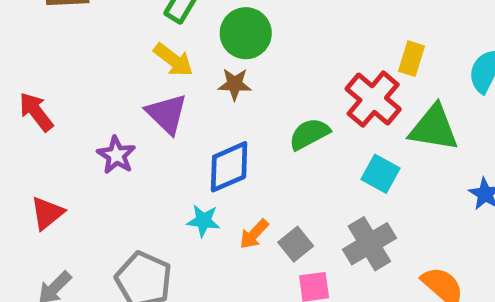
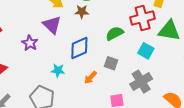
red cross: (373, 99) -> (143, 18), turned 35
cyan star: (203, 221) -> (58, 70), moved
gray square: (296, 244) -> (111, 63), moved, turned -32

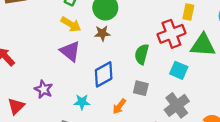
green semicircle: (115, 33) -> (142, 54), turned -42
purple star: (30, 43) -> (43, 89), moved

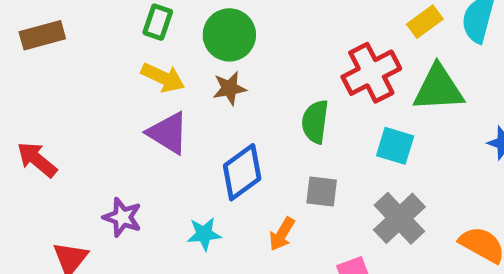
yellow rectangle: (188, 12) -> (425, 22), moved, turned 49

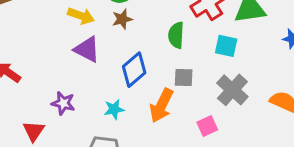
orange arrow: (282, 234) -> (161, 105), size x1.6

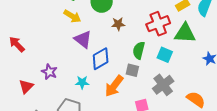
brown star: (122, 19) -> (118, 24), moved
green semicircle: (176, 35) -> (139, 50), moved
purple triangle: (87, 49) -> (83, 39), moved

